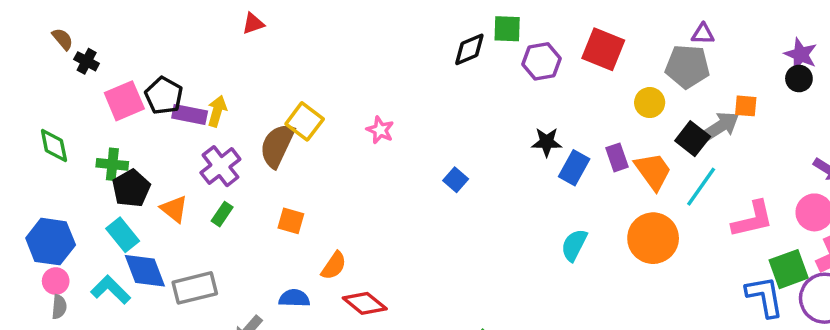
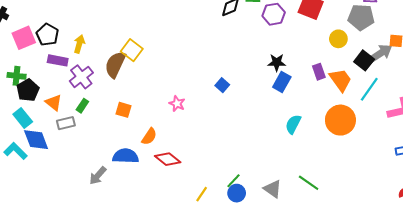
purple rectangle: (190, 115) -> (58, 60), moved
pink star: (380, 130) -> (177, 104), moved
blue rectangle: (574, 168) -> (282, 82), moved
gray rectangle: (195, 288) -> (66, 123), moved, size x0.7
blue semicircle: (294, 298) -> (126, 156), size x1.4

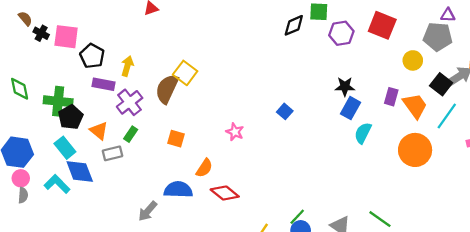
pink square: (24, 38) -> (66, 37), moved, turned 30
purple rectangle: (319, 72) -> (391, 97), turned 35
green cross: (17, 76) -> (58, 101), size x1.4
cyan semicircle: (293, 124) -> (363, 133), moved

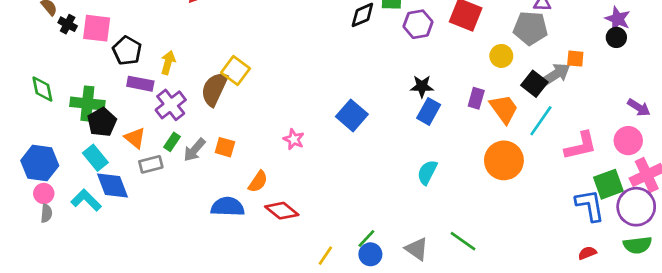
blue square: (285, 111) -> (352, 115), size x1.6
cyan semicircle: (363, 133) -> (427, 172), moved
gray arrow: (148, 211) -> (195, 150), moved

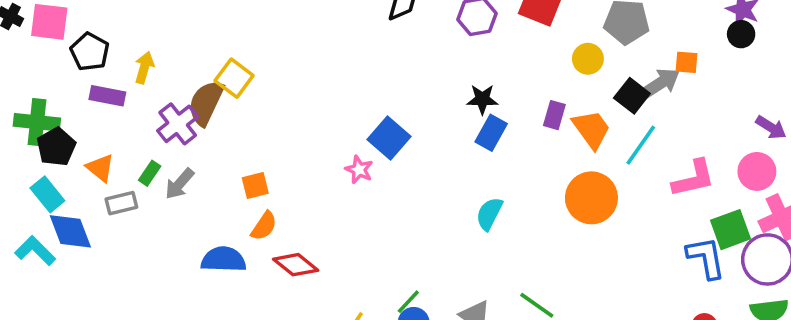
purple cross: (171, 105) -> (178, 124), moved
pink star: (294, 139) -> (359, 170), moved
orange square: (225, 147) -> (255, 186), moved, turned -30

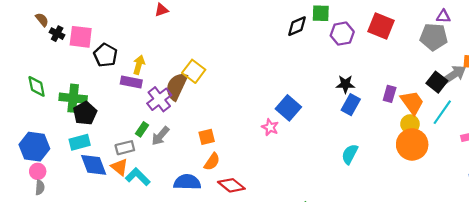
yellow circle: (588, 59) -> (410, 124), moved
purple rectangle: (107, 96) -> (131, 82), moved
orange triangle: (100, 168) -> (119, 167), moved
cyan rectangle: (47, 194) -> (80, 142), turned -66
cyan L-shape: (35, 251) -> (138, 177), moved

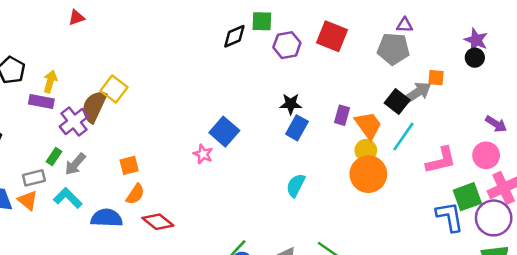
cyan L-shape: (138, 177) -> (68, 198), moved

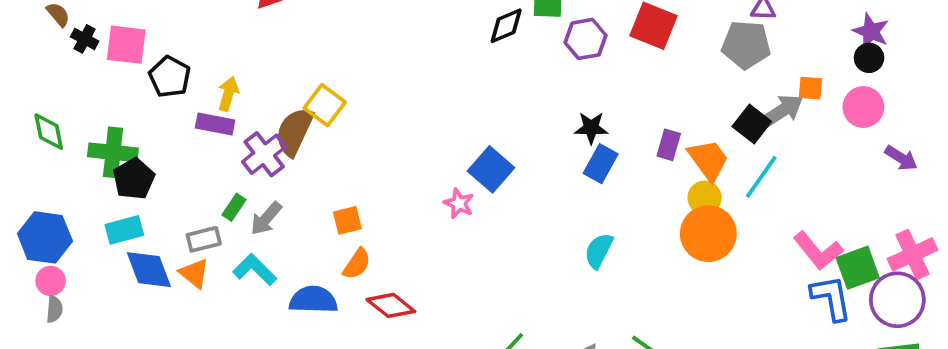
pink circle: (486, 155) -> (863, 107), moved
pink L-shape: (441, 160) -> (818, 251), moved, turned 64

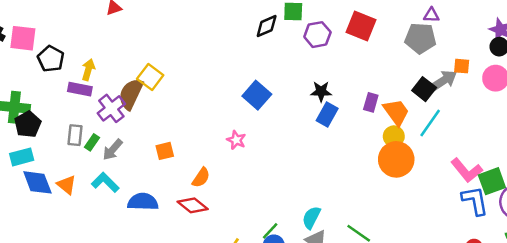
blue square: (491, 169) -> (257, 95), moved
gray rectangle: (204, 239) -> (75, 135), moved, turned -70
cyan semicircle: (599, 251) -> (311, 218), moved
orange semicircle: (357, 264) -> (201, 178), moved

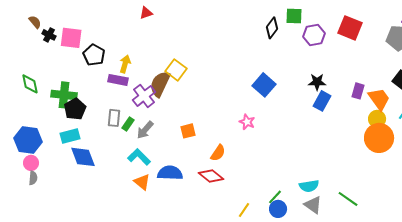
black diamond: (267, 26) -> (272, 28), turned -30
orange triangle: (67, 185) -> (142, 182), moved
cyan semicircle: (311, 218) -> (309, 186), turned -126

